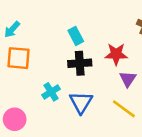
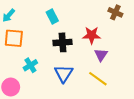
cyan rectangle: (76, 36) -> (52, 16), moved
cyan cross: (51, 92) -> (30, 65), moved

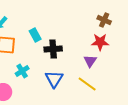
cyan rectangle: (52, 16) -> (35, 35), moved
red star: (92, 35) -> (100, 42), moved

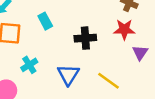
black cross: (53, 49) -> (85, 38), moved
purple triangle: (90, 61) -> (140, 53), moved

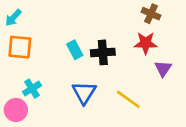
cyan rectangle: (45, 21) -> (75, 50), moved
cyan cross: (29, 65) -> (32, 89), moved

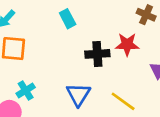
red star: (146, 43) -> (127, 44), moved
cyan rectangle: (75, 50) -> (68, 19), moved

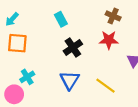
brown cross: (146, 15) -> (113, 16), moved
black cross: (97, 54) -> (73, 48), moved, turned -30

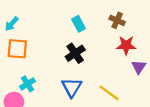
cyan rectangle: (61, 19) -> (79, 24), moved
red star: (109, 40) -> (126, 45), moved

